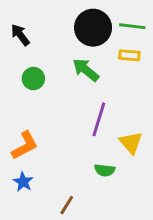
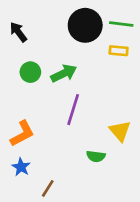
green arrow: (86, 70) -> (64, 73), moved, turned 115
purple line: (99, 119) -> (73, 110), moved
brown line: (67, 205) -> (48, 188), moved

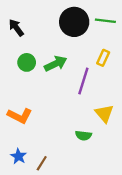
yellow rectangle: (119, 51) -> (103, 58), moved, turned -70
purple line: (73, 110) -> (83, 81), moved
orange L-shape: (22, 134) -> (20, 116), turned 55
blue star: (21, 167) -> (19, 156), moved

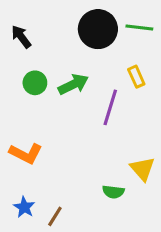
yellow rectangle: (103, 58) -> (136, 77), turned -49
yellow triangle: (104, 113) -> (142, 169), moved
green semicircle: (83, 135) -> (113, 192), moved

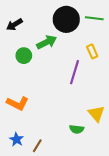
black arrow: (21, 37) -> (14, 25), turned -84
green arrow: (73, 84) -> (47, 42), moved

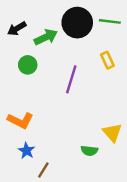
green arrow: (47, 42) -> (46, 37), moved
purple line: (75, 72) -> (71, 79), moved
blue star: (17, 140) -> (26, 151), moved

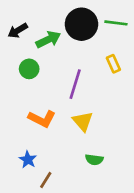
orange L-shape: (20, 120) -> (42, 119), moved
yellow triangle: (112, 133) -> (83, 121), moved

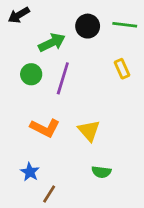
black circle: (81, 24) -> (88, 26), size x0.7
black arrow: (18, 31) -> (19, 15), moved
purple line: (75, 84) -> (63, 78), moved

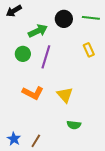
blue star: (30, 172) -> (14, 139), moved

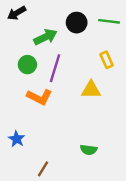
orange L-shape: (33, 93) -> (39, 97), moved
yellow triangle: (65, 95) -> (91, 90), moved, turned -48
blue star: (14, 139) -> (17, 139), moved

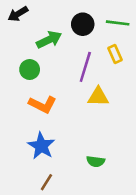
yellow rectangle: (107, 60) -> (115, 54), moved
purple line: (55, 68) -> (85, 67), moved
blue star: (17, 139) -> (41, 146), moved, size x1.5

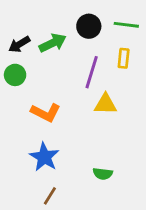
black arrow: (18, 14) -> (19, 44), moved
yellow rectangle: (115, 54) -> (124, 58), turned 30
green circle: (30, 70) -> (15, 75), moved

